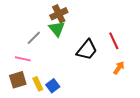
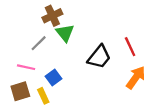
brown cross: (59, 14) -> (52, 16), moved
orange arrow: (119, 68) -> (136, 78), size x1.5
blue square: (53, 86) -> (54, 78), moved

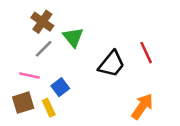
brown cross: (52, 16) -> (42, 22), moved, turned -30
orange arrow: (136, 78) -> (142, 106), moved

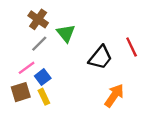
pink line: (29, 76) -> (27, 68), turned -48
blue square: (60, 87) -> (43, 77), moved
orange arrow: (142, 106) -> (114, 96), moved

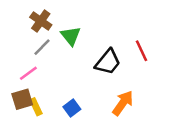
blue square: (43, 77) -> (72, 108), moved
yellow rectangle: (44, 97) -> (36, 107), moved

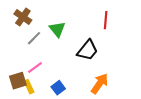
brown cross: (41, 21) -> (23, 17), moved
red line: (141, 51) -> (106, 20), moved, turned 30
pink line: (28, 73) -> (35, 67), moved

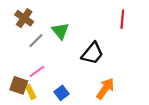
red line: (106, 20) -> (122, 19), moved
brown square: (18, 81) -> (19, 85), turned 36

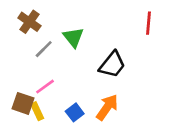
orange arrow: (105, 89) -> (107, 107), moved

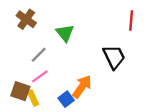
gray line: (44, 49) -> (39, 55), moved
black trapezoid: (112, 65) -> (114, 57), moved, turned -65
orange arrow: (107, 107) -> (82, 87), moved

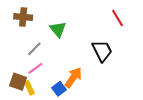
brown cross: (26, 19) -> (23, 17), turned -30
red line: (131, 20) -> (117, 18), turned -36

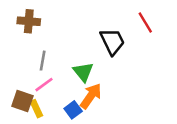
green triangle: (58, 29) -> (83, 72), moved
gray line: (34, 49) -> (43, 61), turned -35
black trapezoid: (102, 51) -> (112, 42), moved

